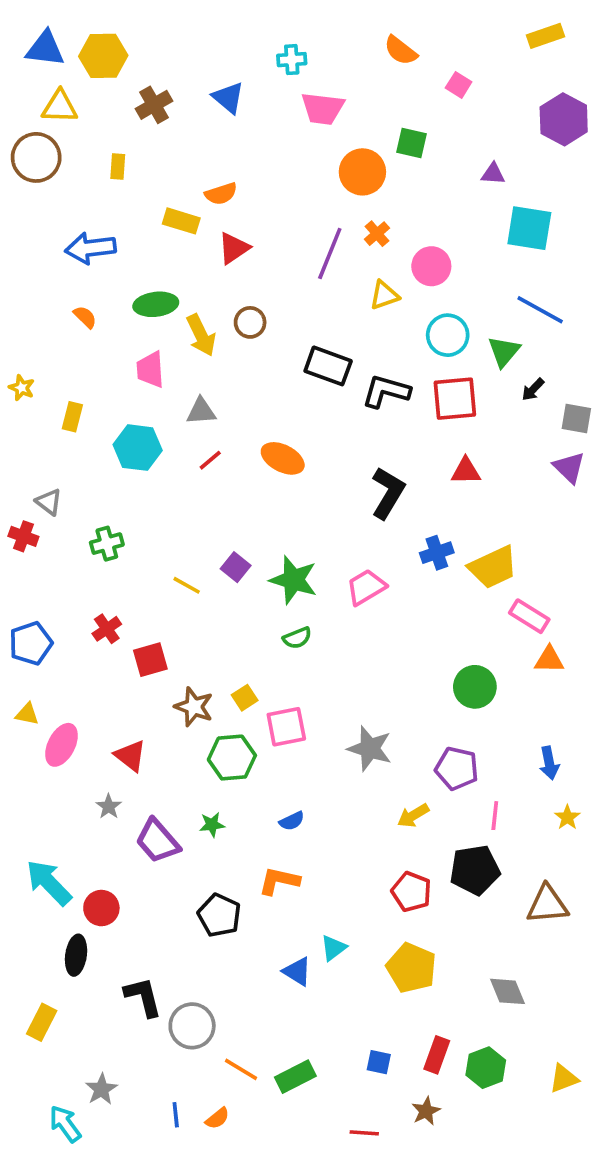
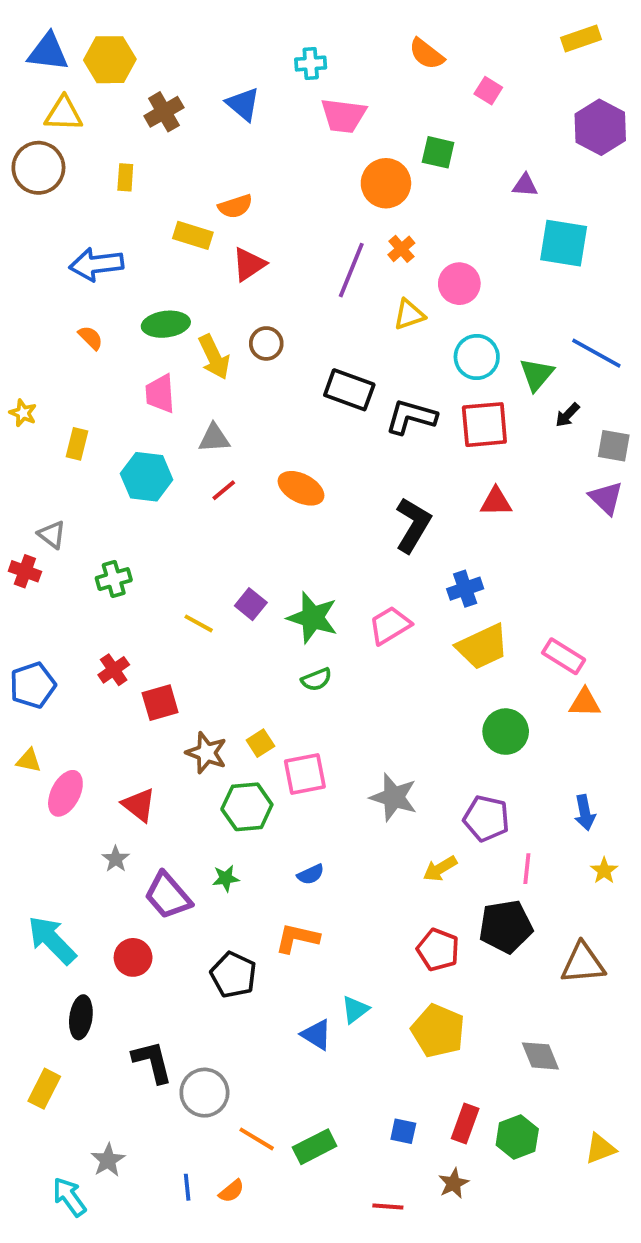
blue line: (540, 310) -> (596, 353), moved
yellow trapezoid: (493, 567) -> (482, 647), moved
red circle: (101, 908) -> (133, 957), moved

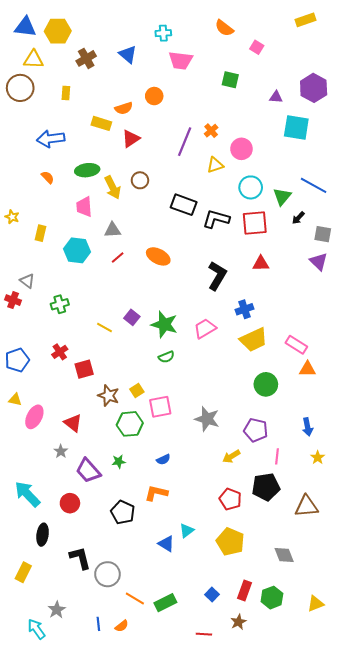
purple hexagon: (600, 127) -> (314, 88), moved
orange circle: (386, 183) -> (154, 96), moved, size x0.7
blue square: (403, 1131) -> (212, 595), turned 32

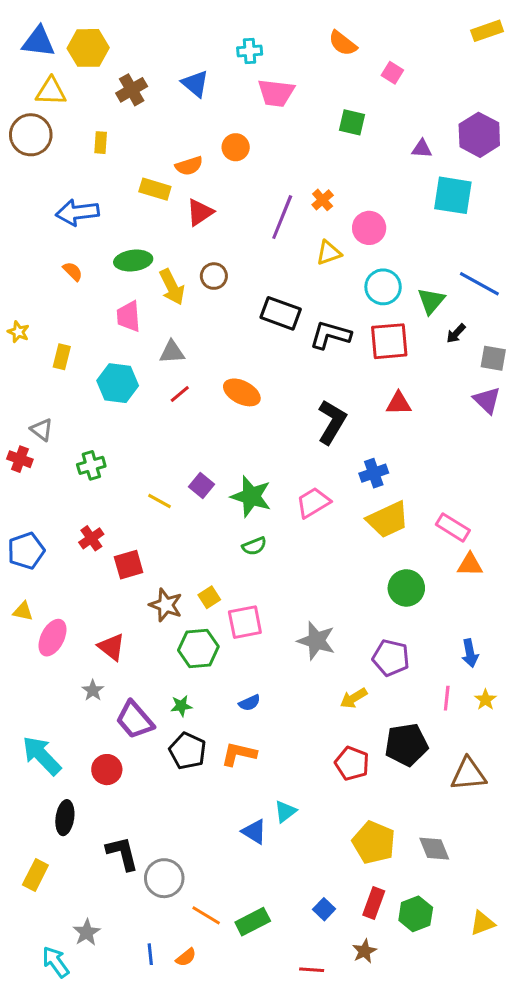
yellow rectangle: (305, 20) -> (487, 31), moved
pink line: (277, 456) -> (447, 698), moved
black pentagon: (123, 512) -> (188, 751), moved
yellow pentagon: (230, 542) -> (374, 842), moved

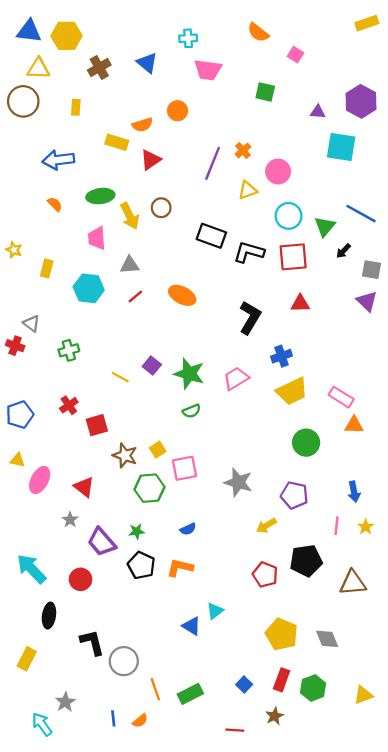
orange line: (206, 915) -> (155, 689), turned 40

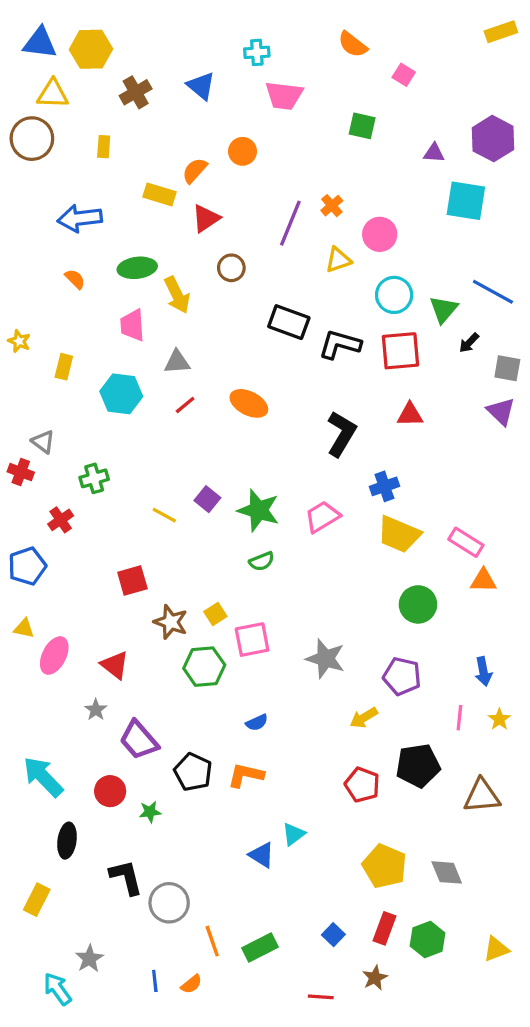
orange semicircle: (142, 125) -> (195, 170), turned 150
brown circle: (161, 208) -> (231, 268), moved
yellow trapezoid: (292, 391) -> (399, 534), turned 48
red cross: (69, 405) -> (61, 520), moved
green star: (137, 531) -> (150, 812), moved

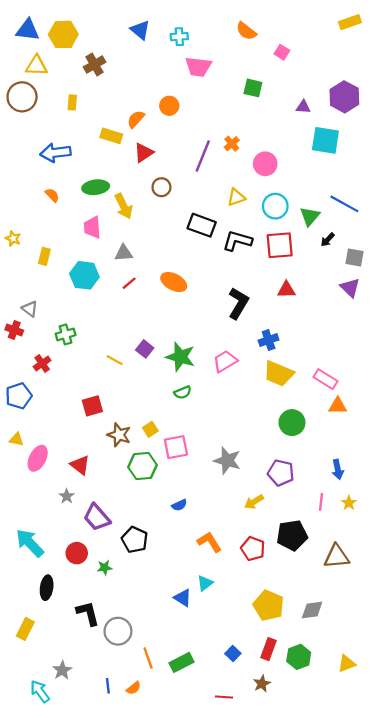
blue triangle: (201, 86) -> (140, 30), moved
yellow triangle: (338, 260) -> (236, 197), moved
orange L-shape: (246, 775) -> (209, 542), moved, turned 45
gray diamond: (447, 872) -> (312, 610), turned -75

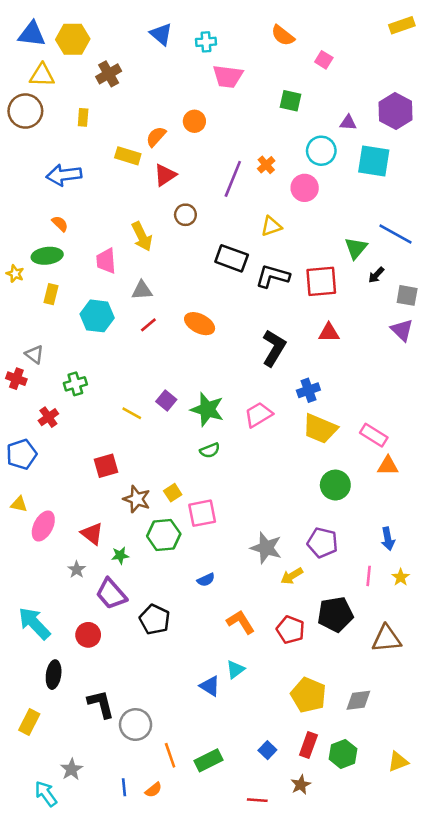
green ellipse: (96, 187) -> (47, 256), moved
cyan circle: (275, 206) -> (321, 151), moved
gray star: (227, 461) -> (266, 548), moved
green star: (105, 568) -> (120, 555), moved

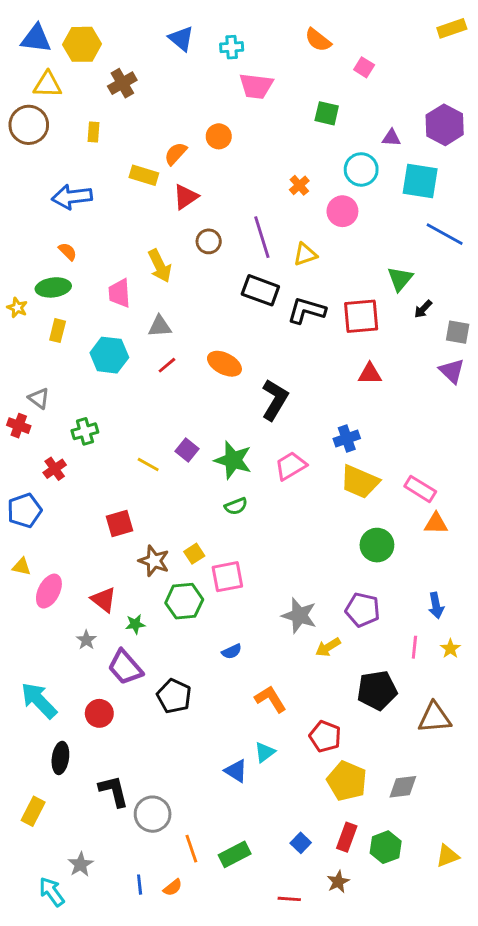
purple line: (233, 179) -> (262, 237), moved, turned -39
blue line: (396, 234) -> (445, 234), moved
black L-shape: (274, 348) -> (275, 400), moved
red pentagon: (291, 630) -> (325, 736), moved

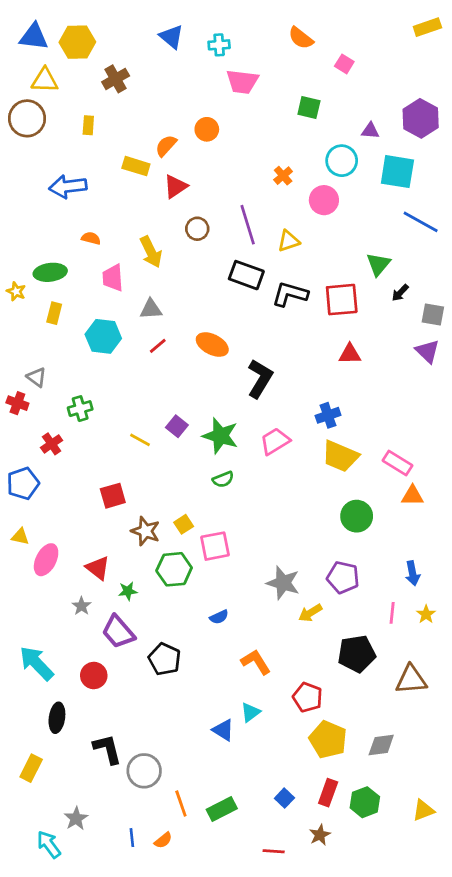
orange semicircle: (68, 251) -> (91, 238), moved, turned -30

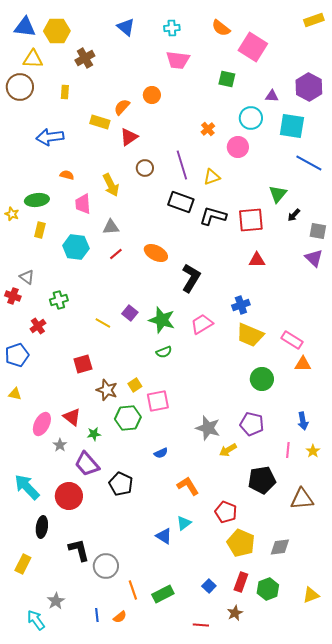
cyan cross: (219, 45) -> (172, 28), moved
pink square: (344, 64) -> (253, 47), size x2.0
pink ellipse: (46, 560) -> (42, 424), moved
red circle: (94, 676) -> (69, 496), size x1.4

